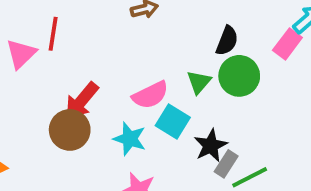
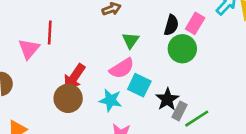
pink rectangle: (287, 44) -> (195, 23), moved
green triangle: (199, 82) -> (131, 40), moved

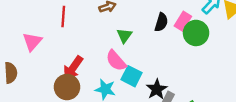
red line: (50, 33) -> (63, 16), moved
green circle: (182, 49) -> (196, 33), moved
pink semicircle: (122, 68) -> (116, 61), turned 80

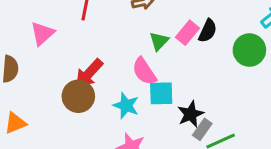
pink rectangle: (183, 21) -> (188, 33), moved
cyan square: (132, 76) -> (161, 93), turned -36

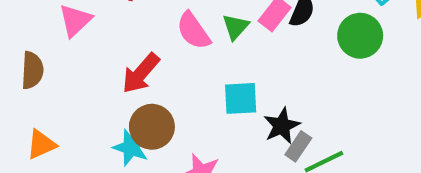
pink semicircle: (144, 71) -> (193, 31), moved
brown circle: (78, 96) -> (152, 127), moved
cyan star: (126, 106) -> (131, 148), moved

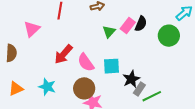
pink semicircle: (193, 31) -> (86, 62), moved
brown circle: (152, 127) -> (84, 88), moved
cyan star: (131, 148) -> (47, 87), moved

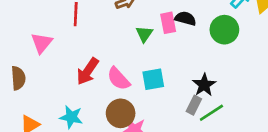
black semicircle: (141, 24) -> (185, 18), turned -91
pink rectangle: (128, 25) -> (168, 23), turned -42
black star: (131, 79) -> (204, 85), moved

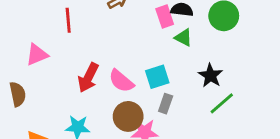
green triangle: (144, 34) -> (183, 38), moved, turned -30
pink triangle: (42, 43) -> (37, 55), turned 35
gray rectangle: (194, 105) -> (166, 104), moved

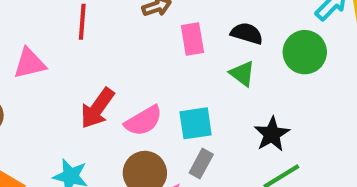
pink rectangle: (165, 16) -> (192, 39), moved
pink semicircle: (121, 81) -> (143, 121), turned -80

